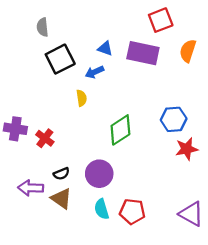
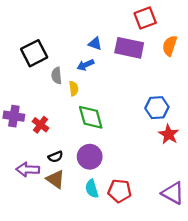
gray semicircle: (42, 27) -> (57, 76), moved
black square: (60, 59) -> (34, 53), moved
green diamond: (120, 130) -> (91, 117), moved, turned -72
red star: (187, 149) -> (169, 134), turned -30

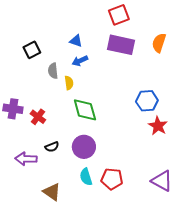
red square: (145, 18) -> (119, 15), moved
blue triangle: (95, 44) -> (76, 41), moved
black square: (34, 53) -> (32, 50), size x0.7
brown triangle: (56, 179) -> (52, 192), moved

